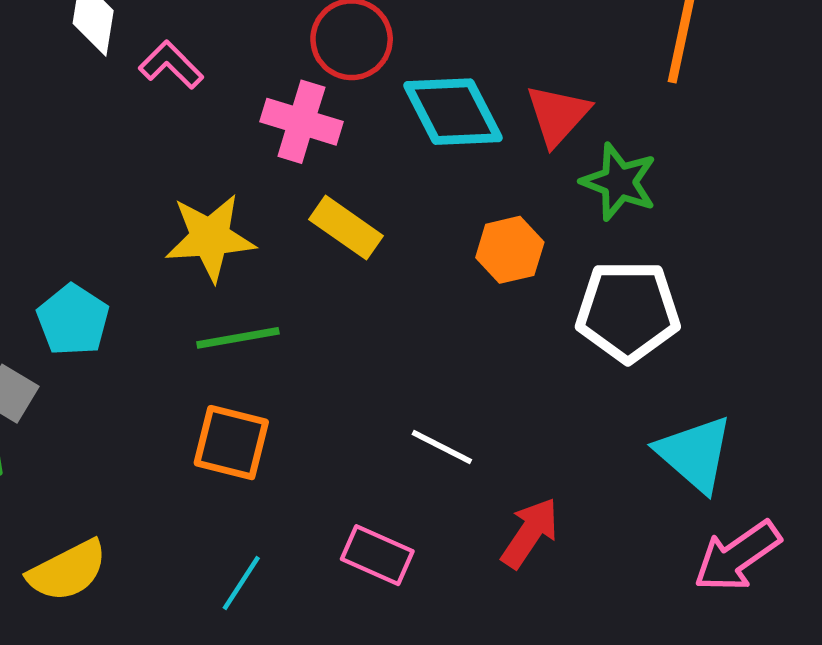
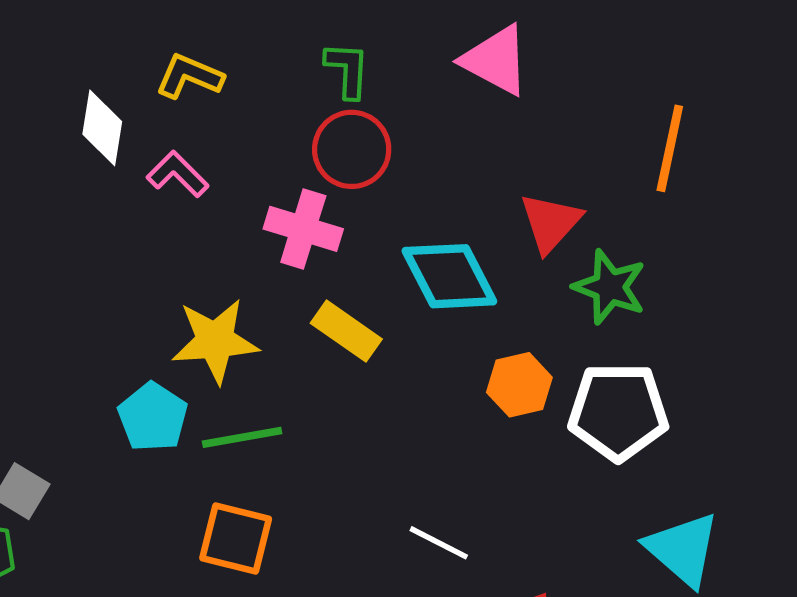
cyan diamond: (453, 112) -> (449, 276), moved
orange hexagon: (510, 250) -> (519, 385), moved
cyan pentagon: (73, 320) -> (153, 417), moved

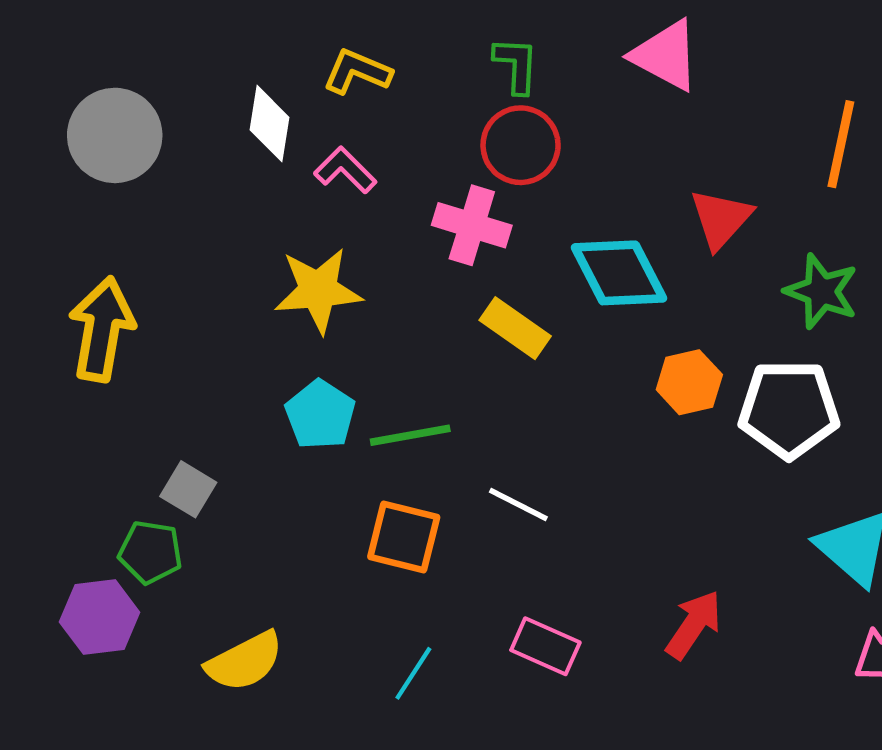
green star: (610, 287) -> (821, 291), moved
yellow star: (215, 341) -> (318, 290), moved
white line: (439, 543) -> (518, 504), moved

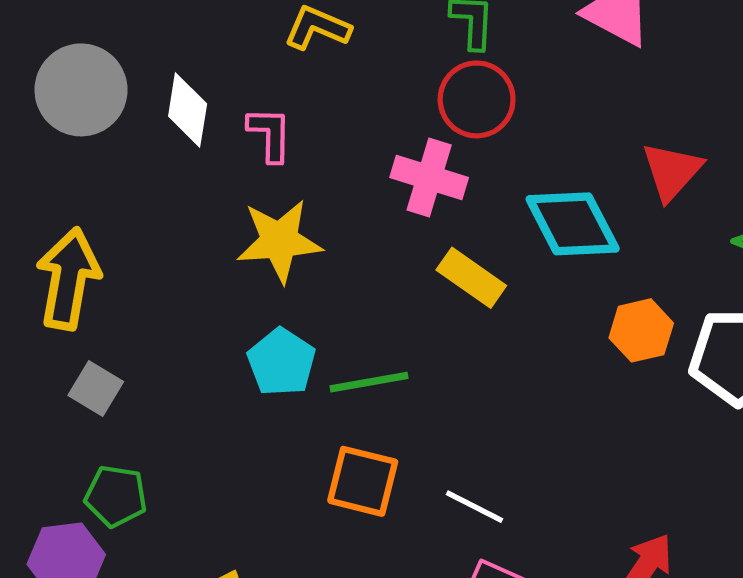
white diamond: (269, 124) -> (188, 110), moved
pink L-shape: (345, 170) -> (270, 134), moved, turned 46
gray square: (188, 489) -> (96, 388), moved
white line: (518, 504) -> (475, 507), moved

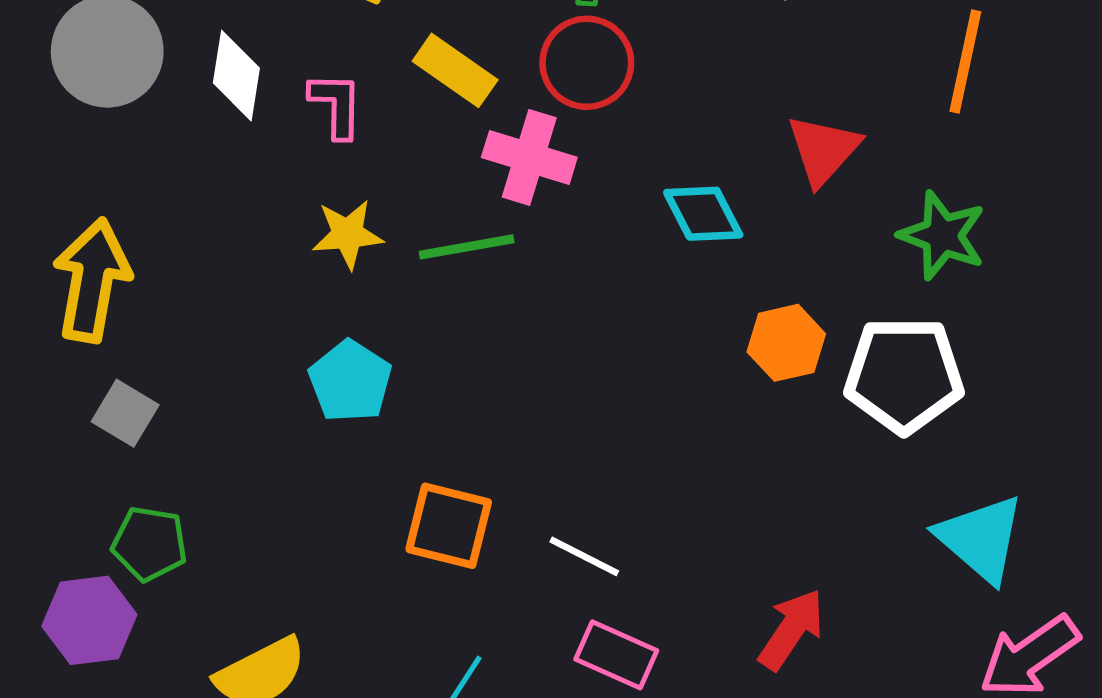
cyan diamond: (573, 224) -> (703, 214), size x0.7
yellow star: (279, 241) -> (348, 234), size x0.7
yellow rectangle: (471, 278) -> (455, 70), moved
green line: (369, 382) -> (467, 247), moved

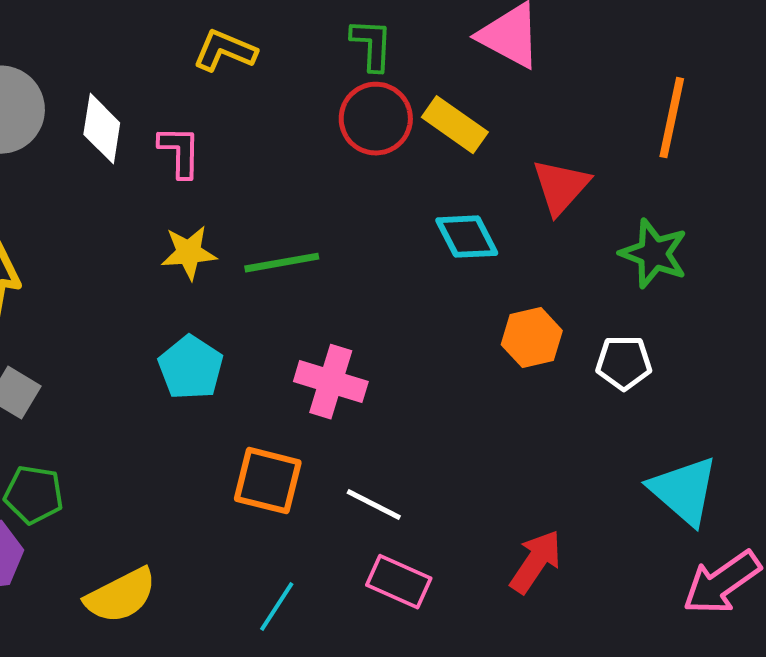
yellow rectangle: (455, 70) -> (455, 125), moved
pink cross: (529, 157) -> (331, 382), moved
white pentagon: (904, 375) -> (624, 363), size x0.6

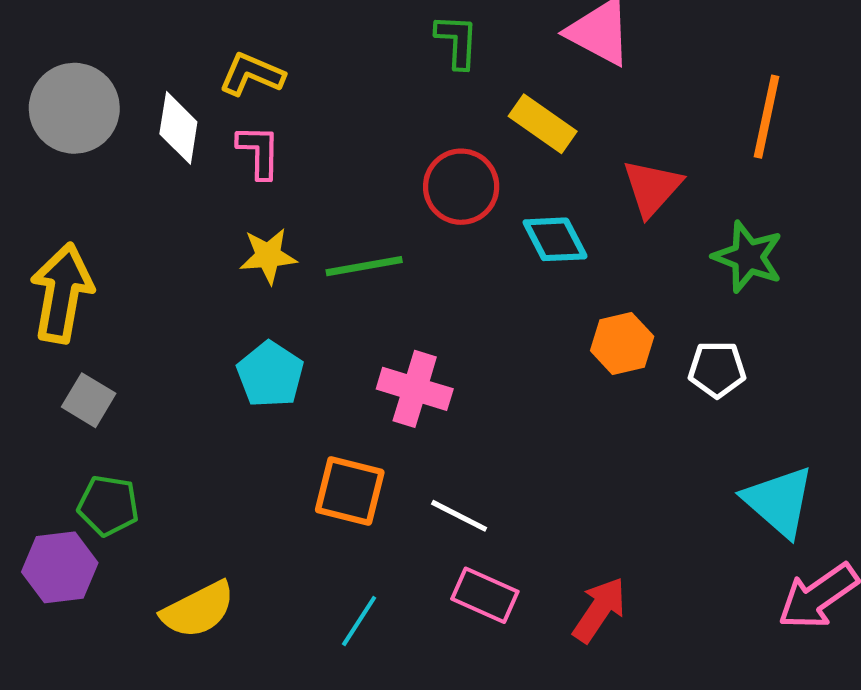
yellow L-shape: (225, 51) -> (252, 74), moved
red circle: (376, 119) -> (461, 187), moved
red arrow: (536, 562) -> (599, 610), moved

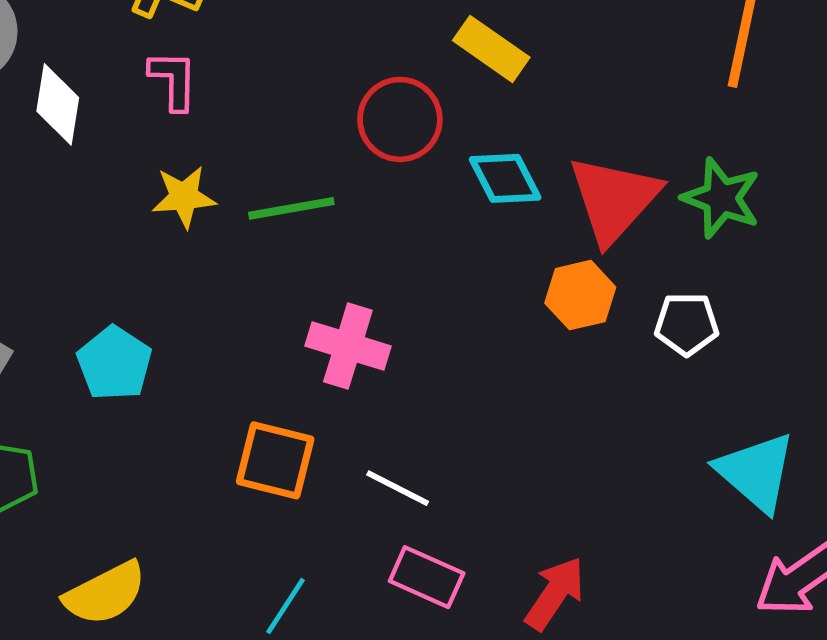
white diamond: (178, 128) -> (58, 104), moved
red triangle: (652, 188) -> (614, 199), moved, size x1.4
cyan pentagon: (270, 374) -> (114, 363), moved

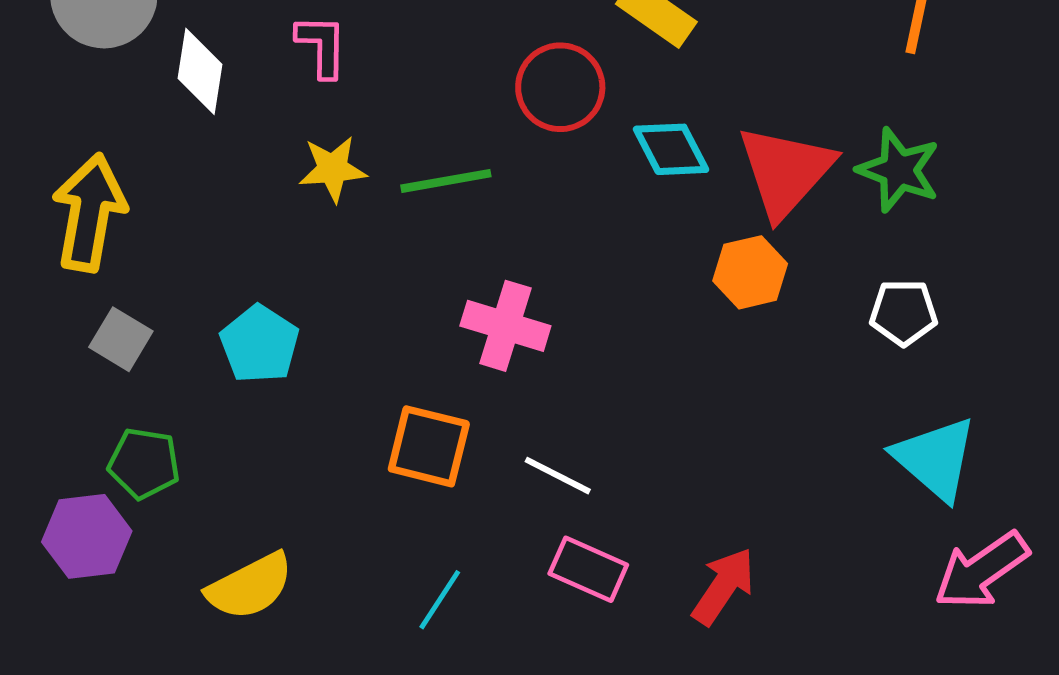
white pentagon: (687, 324) -> (904, 312), moved

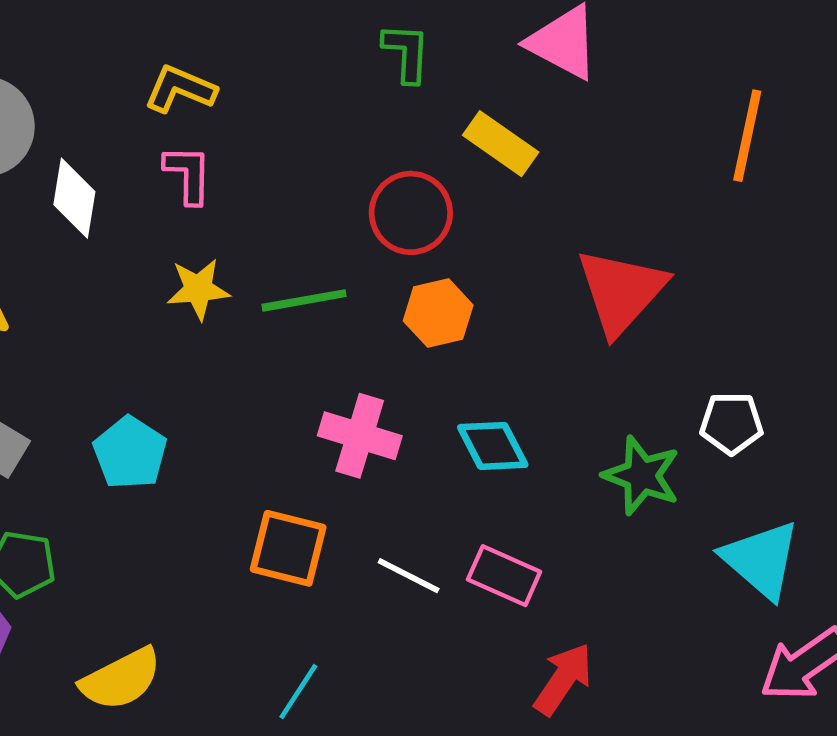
cyan diamond: (671, 149) -> (493, 446), moved
green star: (899, 170) -> (642, 476), moved
orange hexagon: (750, 272) -> (438, 313), moved
pink rectangle: (588, 569) -> (504, 576), moved

